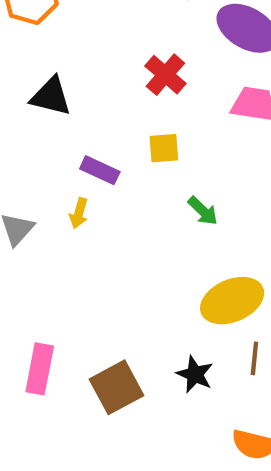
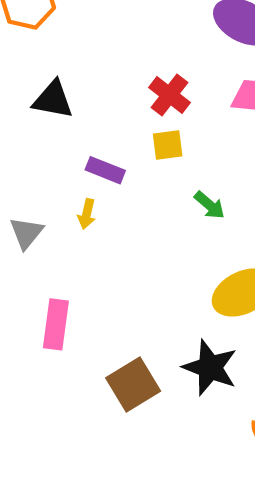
red cross: (165, 75) -> (170, 95), moved
pink rectangle: (40, 369) -> (56, 324), moved
black star: (195, 374) -> (210, 368), size x1.5

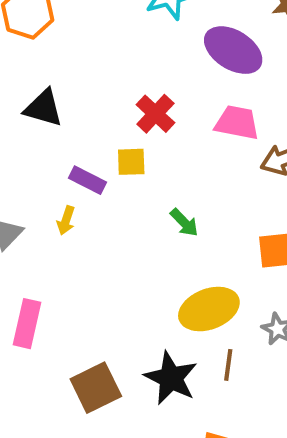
yellow square: (168, 145) -> (131, 162), moved

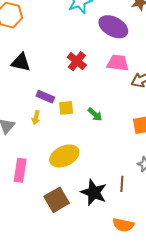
yellow square: (131, 162) -> (66, 108), moved
yellow ellipse: (209, 309) -> (64, 156), moved

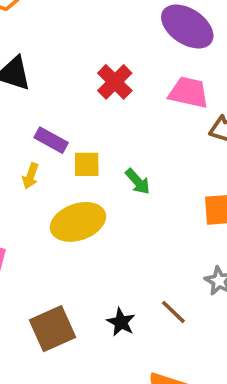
yellow ellipse: (64, 156) -> (78, 222), moved
brown line: (122, 184) -> (173, 312), turned -56
black star: (94, 192) -> (121, 322), size x0.6

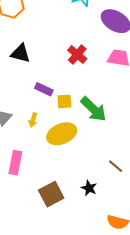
yellow arrow: (30, 176) -> (33, 120), moved
green arrow: (138, 182) -> (93, 109), size x1.8
brown line: (173, 312) -> (116, 166), moved

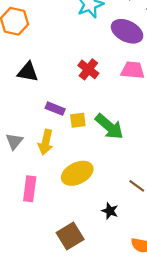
yellow arrow: (33, 120) -> (46, 142), size x1.6
yellow ellipse: (62, 134) -> (77, 173), moved
brown square: (51, 194) -> (70, 236), moved

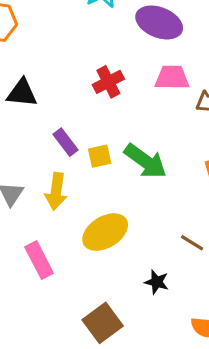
red cross: (88, 69) -> (108, 82), turned 30
purple rectangle: (55, 109) -> (66, 142), turned 36
pink rectangle: (30, 189) -> (39, 260), turned -30

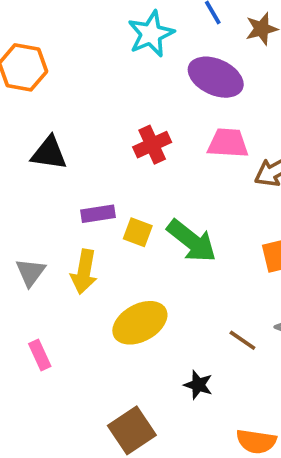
purple rectangle: (66, 142) -> (98, 214), turned -64
yellow square: (100, 156) -> (138, 232), turned 30
pink rectangle: (39, 260) -> (40, 355), moved, size x0.7

